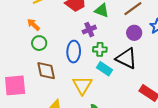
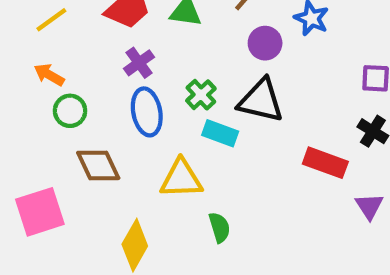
purple cross: (89, 30) -> (139, 63), moved
green cross: (100, 49) -> (201, 95), turned -32
yellow triangle: (82, 85) -> (181, 179), turned -50

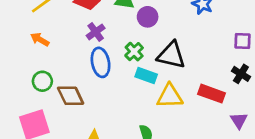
purple circle: (265, 43) -> (148, 17), moved
green circle: (70, 111) -> (42, 81), moved
yellow triangle: (181, 179) -> (170, 96), moved

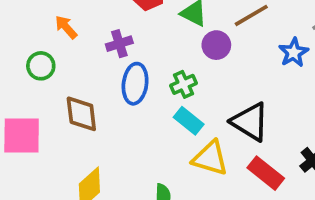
purple cross: (96, 32) -> (119, 44), moved
black triangle: (171, 55) -> (250, 122), moved
green circle: (42, 81) -> (41, 66), moved

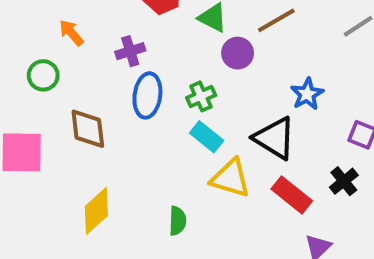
blue star: (294, 53) -> (307, 94), moved

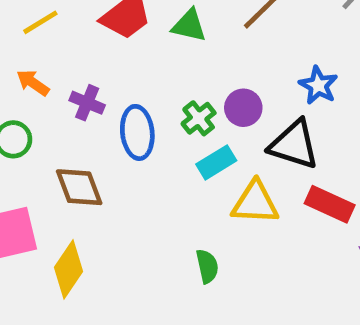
purple cross: (130, 51) -> (87, 103), moved, turned -36
purple circle: (238, 53) -> (243, 108), moved
cyan rectangle: (207, 137) -> (216, 162), turned -56
yellow diamond: (96, 211) -> (69, 269), moved

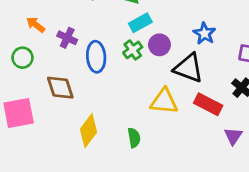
cyan rectangle: (216, 162) -> (140, 23), moved
yellow diamond: (69, 269) -> (89, 131), moved

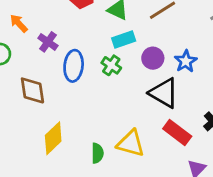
purple circle: (159, 45) -> (153, 58), moved
green cross: (133, 50) -> (111, 65), turned -30
yellow triangle: (164, 101) -> (131, 143), moved

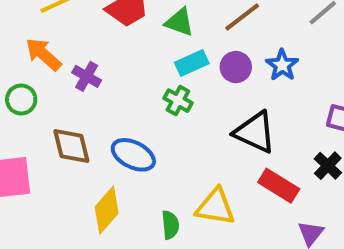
orange arrow: (19, 23) -> (43, 54), size x1.4
purple circle: (153, 58) -> (236, 67), moved
blue star: (186, 61) -> (282, 65), moved
blue ellipse: (74, 66) -> (133, 155), moved, turned -64

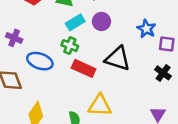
blue star: (282, 65) -> (146, 29), moved
blue ellipse: (133, 155) -> (40, 61), moved
red rectangle: (279, 186) -> (84, 68), moved

